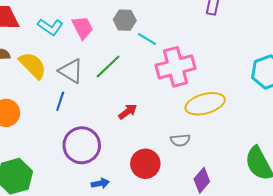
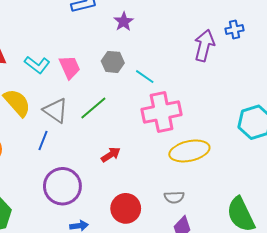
cyan line: (147, 39) -> (145, 77), moved
gray semicircle: (180, 140) -> (174, 197), moved

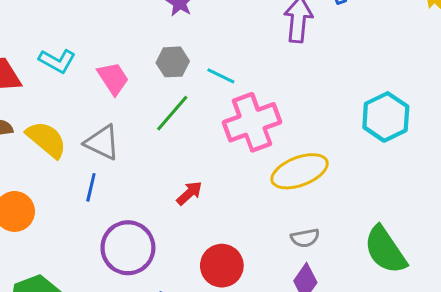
cyan L-shape: (37, 65) -> (57, 61), moved
green line: (93, 108) -> (172, 113), moved
gray semicircle: (174, 197) -> (305, 238), moved

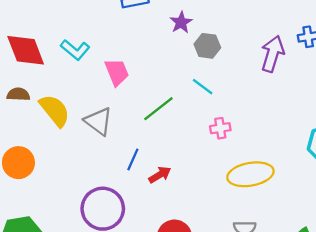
gray hexagon: (173, 62) -> (207, 46), moved
pink cross: (252, 122) -> (220, 128), size x0.5
blue line: (91, 187) -> (133, 159), moved

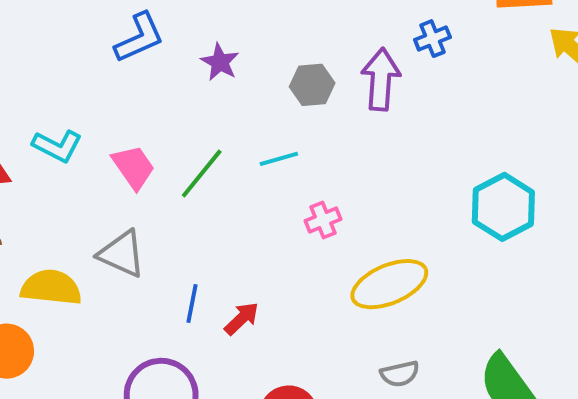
gray hexagon: (207, 46) -> (312, 85), moved
cyan line: (203, 87) -> (279, 159), turned -40
green line: (158, 109) -> (202, 174), moved
yellow semicircle: (55, 110) -> (51, 287), moved, turned -32

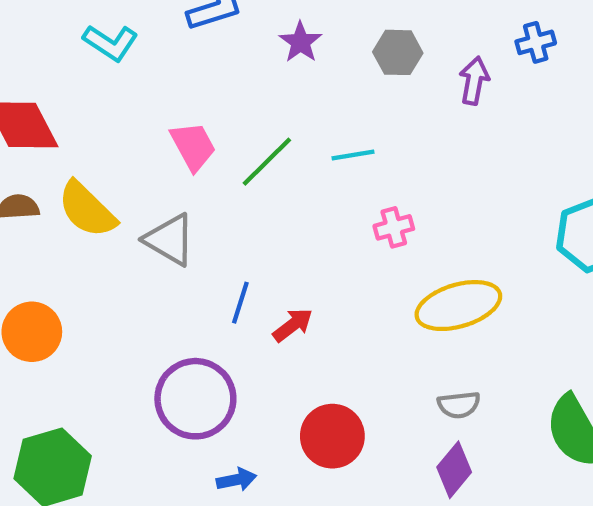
purple arrow: (381, 79) -> (474, 81), size x0.7
gray hexagon: (312, 85) -> (398, 52), moved
cyan L-shape: (57, 146) -> (111, 43), moved
yellow semicircle: (51, 287) -> (87, 210), moved, turned -148

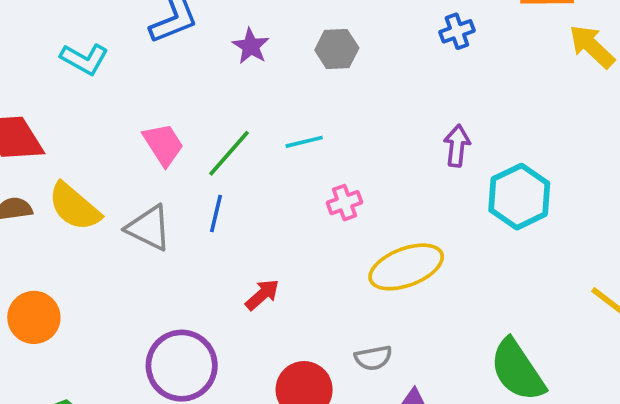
purple arrow: (474, 81) -> (457, 146), moved
blue line: (240, 303) -> (216, 214), moved
gray semicircle: (459, 405) -> (373, 358), moved

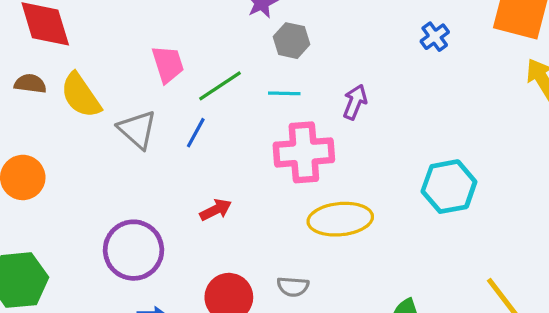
blue cross: (457, 31) -> (435, 37), turned -32
gray hexagon: (337, 49) -> (291, 41), moved
purple arrow: (457, 146) -> (355, 102), moved
pink cross: (344, 203) -> (304, 152), size x2.0

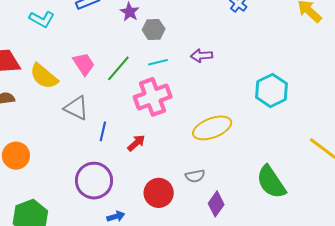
yellow semicircle: (81, 95) -> (44, 76), moved
purple arrow: (355, 102) -> (202, 56), turned -100
blue line: (196, 133) -> (103, 131), moved
pink cross: (304, 152) -> (153, 97), moved

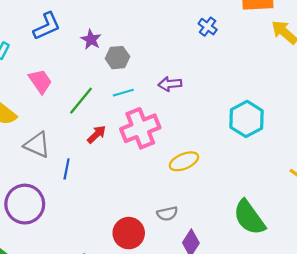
pink trapezoid: (84, 64) -> (40, 81), moved
pink cross: (153, 97) -> (140, 128), moved
yellow ellipse: (212, 128) -> (184, 161), size x0.7
red arrow: (136, 143) -> (97, 134), moved
purple circle: (94, 181) -> (25, 204), moved

